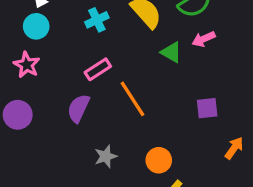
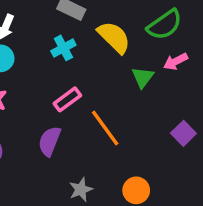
green triangle: (171, 52) -> (143, 77), turned 40
purple square: (207, 108) -> (183, 133), turned -35

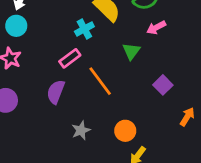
cyan cross: (63, 48) -> (84, 29), moved
green triangle: (143, 77) -> (131, 51), moved

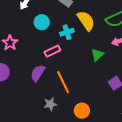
cyan circle: (16, 26) -> (42, 22), moved
orange line: (100, 81) -> (63, 82), moved

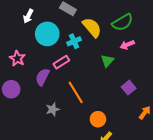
cyan circle: (42, 22) -> (47, 34), size x1.5
purple semicircle: (38, 73) -> (42, 77), moved
gray star: (50, 104) -> (53, 109), moved

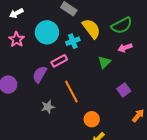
white arrow: (28, 16) -> (16, 13), moved, turned 32
pink star: (17, 58) -> (17, 39), moved

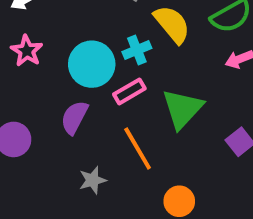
cyan circle: (47, 32) -> (92, 64), moved
pink rectangle: (59, 61) -> (129, 91), moved
green triangle: (104, 62) -> (183, 109), moved, size x1.6

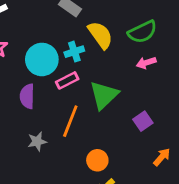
purple semicircle: (74, 117) -> (27, 96), turned -30
orange line: (138, 148) -> (70, 121), turned 48

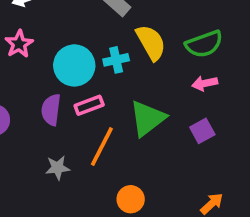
pink rectangle: (67, 80) -> (89, 105), moved
purple square: (143, 121) -> (202, 131), moved

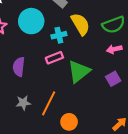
cyan circle: (74, 65) -> (31, 21), moved
pink rectangle: (89, 105) -> (54, 58), moved
orange line: (102, 146) -> (49, 103), moved

